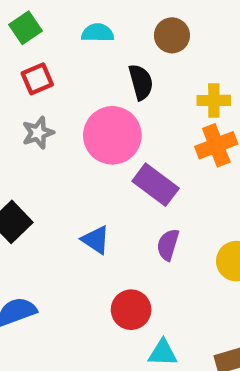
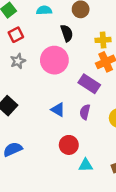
purple rectangle: (156, 185) -> (89, 84), moved
blue triangle: (96, 240) -> (58, 110), moved

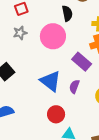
blue triangle: (58, 110) -> (50, 81), size x1.6

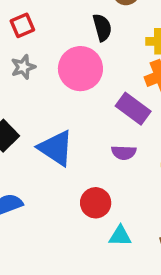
blue triangle: (50, 81) -> (56, 148), moved
purple semicircle: (74, 87) -> (124, 153), turned -104

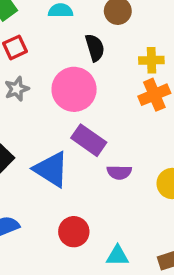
purple rectangle: (133, 109) -> (89, 140), moved
red circle: (96, 203) -> (74, 232), moved

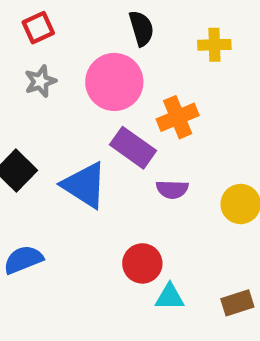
orange cross: (154, 95) -> (178, 117), moved
red circle: (74, 232) -> (142, 263), moved

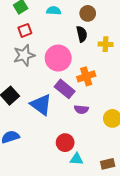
black semicircle: (141, 28) -> (82, 34), moved
gray star: (40, 81) -> (24, 55), size x1.5

